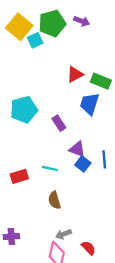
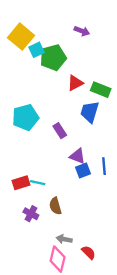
green pentagon: (52, 23) -> (53, 58), moved
blue square: (83, 164) -> (83, 171), turned 32
cyan line: (50, 168) -> (38, 183), moved
gray arrow: (63, 234) -> (64, 239), turned 32
purple cross: (11, 237) -> (31, 214), moved, turned 32

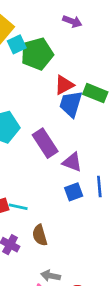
blue trapezoid: (90, 112) -> (71, 104), moved
purple rectangle: (60, 131) -> (45, 143), size x1.5
purple triangle: (77, 156) -> (72, 162), moved

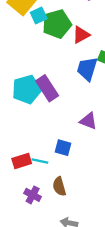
red triangle: (64, 85) -> (81, 35), moved
purple rectangle: (45, 143) -> (47, 88), moved
blue square: (74, 192) -> (63, 148), moved, turned 35

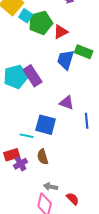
cyan square: (39, 15) -> (26, 16), turned -32
blue square: (63, 148) -> (46, 125), size x1.5
red rectangle: (22, 161) -> (12, 155), moved
purple cross: (33, 195) -> (21, 164), turned 32

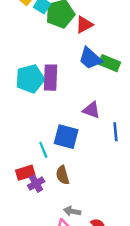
green rectangle: (84, 52) -> (110, 63), moved
blue trapezoid: (66, 60) -> (90, 58), turned -65
purple rectangle: (33, 76) -> (51, 78), turned 35
cyan line: (27, 136) -> (43, 150), turned 56

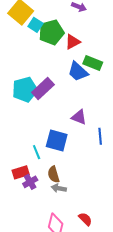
green rectangle: (110, 63) -> (93, 63), moved
purple rectangle: (51, 78) -> (43, 89), turned 45
gray arrow: (72, 211) -> (59, 188), moved

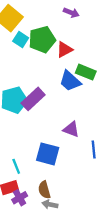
cyan square: (35, 25) -> (21, 40), moved
cyan line: (37, 152) -> (16, 166), moved

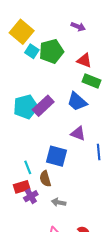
red triangle: (64, 50) -> (84, 61), moved, turned 49
blue trapezoid: (70, 81) -> (77, 102), moved
brown semicircle: (44, 190) -> (45, 179), moved

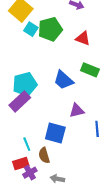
green rectangle: (91, 81) -> (90, 70), moved
blue trapezoid: (77, 102) -> (63, 80), moved
purple rectangle: (43, 106) -> (20, 101), moved
purple triangle: (78, 133) -> (77, 111), turned -35

